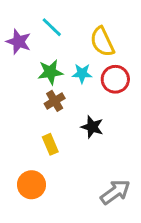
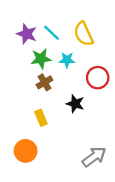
cyan line: (52, 27) -> (52, 33), moved
purple star: (18, 42) -> (27, 34), moved
red circle: (115, 79) -> (98, 78), moved

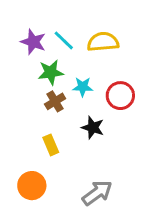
yellow semicircle: (83, 34) -> (103, 42), turned 110
cyan star: (67, 60) -> (83, 87), moved
gray arrow: (94, 157) -> (97, 193), moved

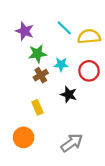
cyan line: (64, 40) -> (64, 28), moved
yellow semicircle: (103, 42) -> (89, 36), moved

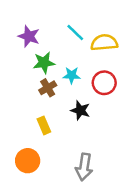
gray arrow: (72, 143) -> (84, 167), turned 135

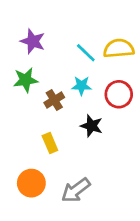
cyan line: (75, 33) -> (86, 53), moved
green star: (44, 63) -> (26, 80), moved
gray arrow: (84, 167) -> (76, 190), moved, turned 44

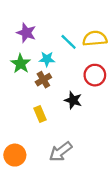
green star: (26, 80) -> (21, 64), turned -30
cyan star: (81, 86) -> (47, 59), moved
orange circle: (31, 183) -> (15, 155), moved

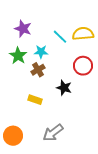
yellow rectangle: (40, 114) -> (35, 100), turned -48

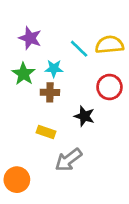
brown cross: (38, 70) -> (50, 92), turned 32
gray arrow: (53, 133) -> (68, 160), moved

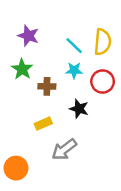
yellow semicircle: (109, 45) -> (103, 42), turned 100
cyan star: (54, 69) -> (74, 70), moved
yellow rectangle: (46, 132) -> (43, 124), turned -42

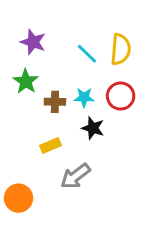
cyan star: (74, 70) -> (84, 97), moved

